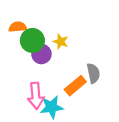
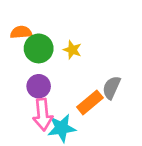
purple circle: (41, 54) -> (39, 86), moved
gray semicircle: (93, 73) -> (111, 88), turned -144

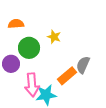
green circle: (39, 48) -> (29, 48), moved
purple circle: (39, 86) -> (11, 64), moved

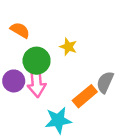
orange semicircle: (16, 24) -> (20, 30), turned 35
pink arrow: (32, 85) -> (37, 82), moved

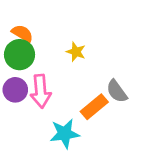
green circle: (37, 61) -> (20, 55), moved
gray semicircle: (105, 82) -> (117, 91), turned -60

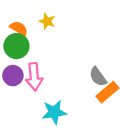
yellow star: (76, 52) -> (47, 21), moved
orange rectangle: (94, 107) -> (107, 92), moved

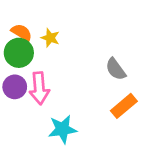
yellow star: (47, 21) -> (50, 38), moved
gray semicircle: (98, 77) -> (116, 69), moved

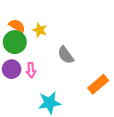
gray semicircle: (116, 69) -> (66, 55), moved
pink arrow: (39, 88) -> (31, 70), size x0.6

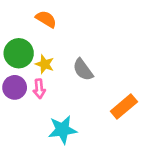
orange semicircle: (17, 26) -> (46, 19), moved
yellow star: (40, 30) -> (45, 64), moved

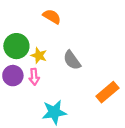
orange semicircle: (46, 19) -> (52, 17), moved

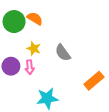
orange semicircle: (52, 17) -> (35, 18), moved
green circle: (16, 46) -> (14, 22), moved

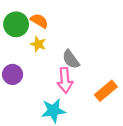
yellow star: (34, 49) -> (38, 44), moved
pink arrow: (30, 67) -> (65, 80), moved, size x1.5

